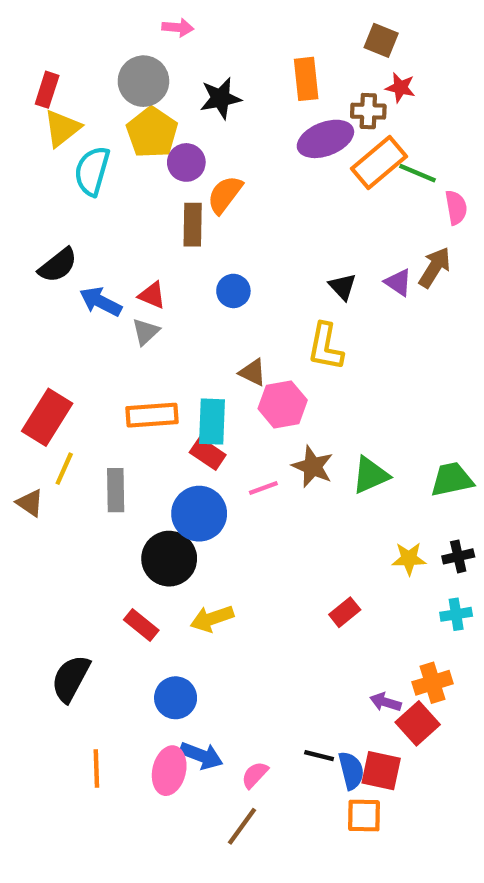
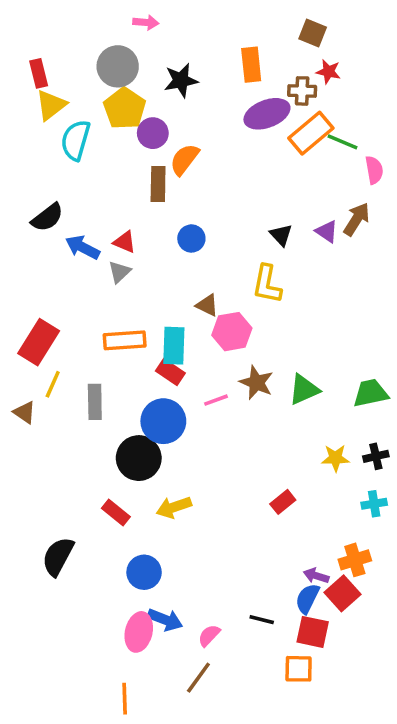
red rectangle: (47, 90) -> (39, 73), turned -32
orange line: (96, 768) -> (125, 699), moved
blue semicircle: (351, 771) -> (307, 599), moved, turned -140

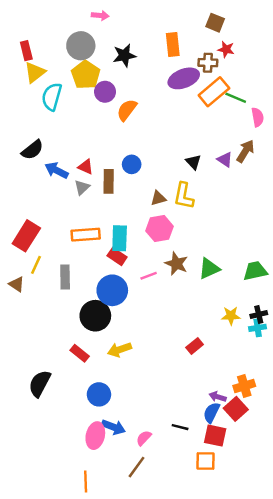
brown rectangle: (158, 184) -> (109, 181), moved
brown triangle: (207, 305) -> (158, 198), moved, turned -42
cyan cross: (374, 504) -> (258, 328), moved

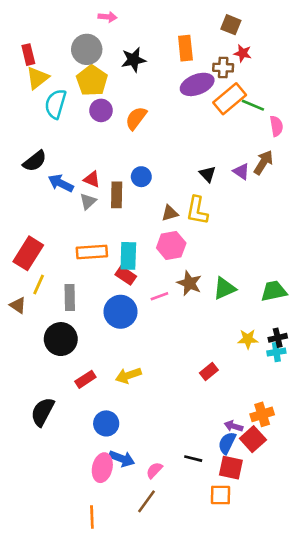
purple circle: (105, 92) -> (101, 110), moved
black circle: (95, 316) -> (61, 339), moved
red rectangle: (80, 353) -> (85, 379), turned -72

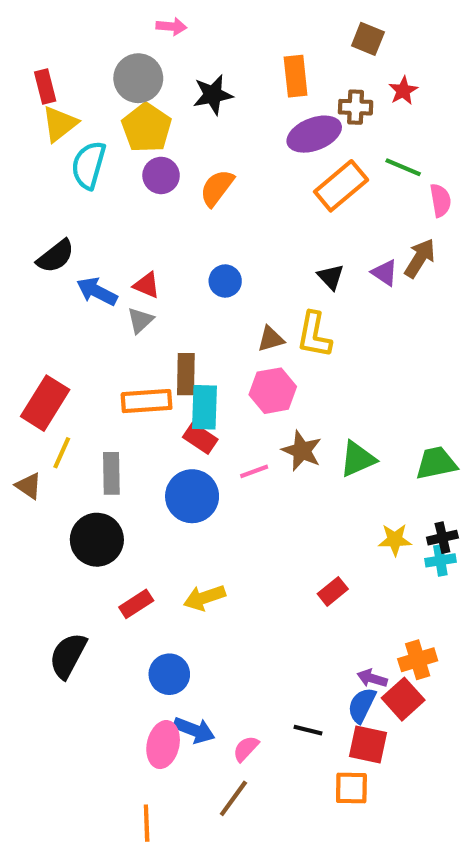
red star: (243, 53) -> (403, 91), moved, turned 30
orange rectangle: (230, 99) -> (341, 186), moved
brown rectangle: (117, 195) -> (186, 374), moved

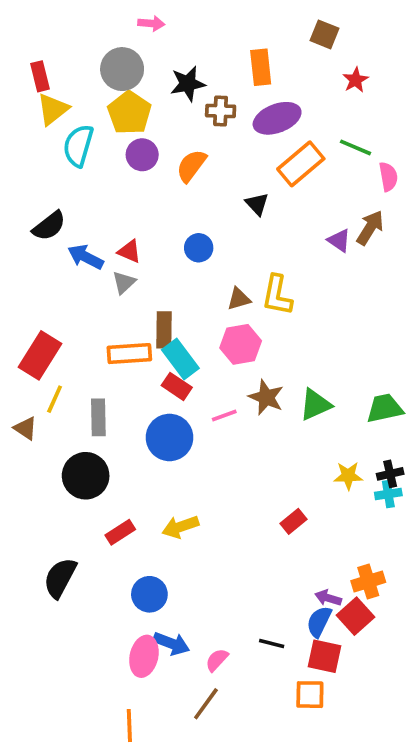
brown cross: (356, 107) -> (221, 111), moved
black triangle: (331, 277) -> (257, 204), moved
cyan rectangle: (204, 407) -> (180, 359), turned -39

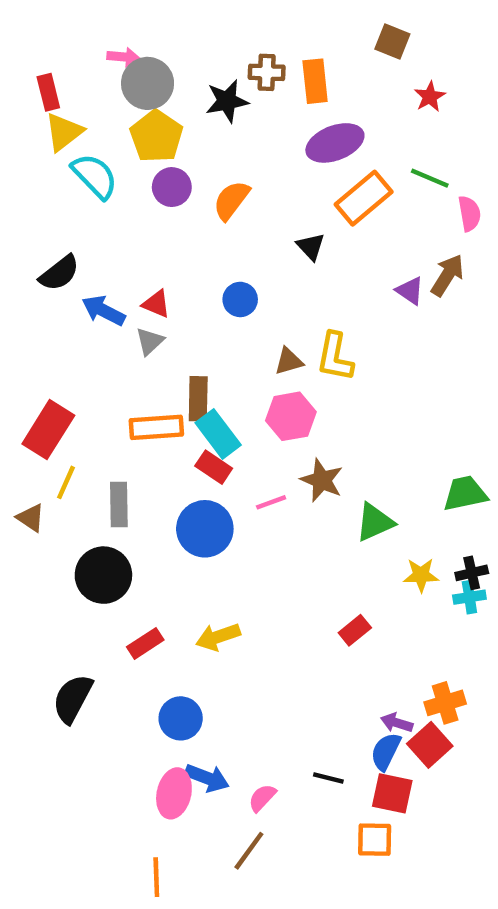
pink arrow: (151, 23) -> (123, 57), moved
brown cross: (221, 111) -> (267, 72), moved
cyan semicircle: (78, 146) -> (95, 176), turned 120
green triangle: (315, 405) -> (375, 522), moved

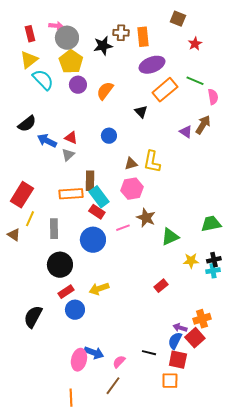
red rectangle: (48, 92) -> (30, 34), moved
black circle: (103, 575) -> (60, 265), moved
blue circle: (181, 718) -> (75, 310), moved

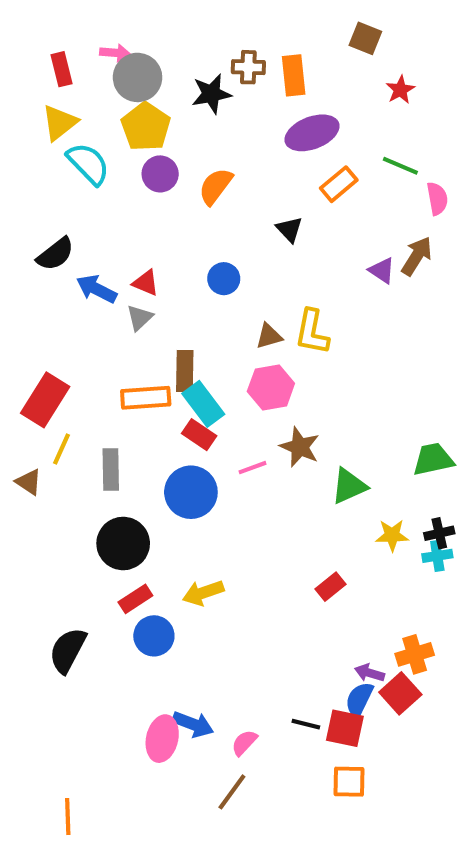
orange rectangle: (165, 90) -> (339, 184), size x0.7
red square: (178, 360) -> (345, 728), moved
orange line: (71, 398) -> (68, 817), moved

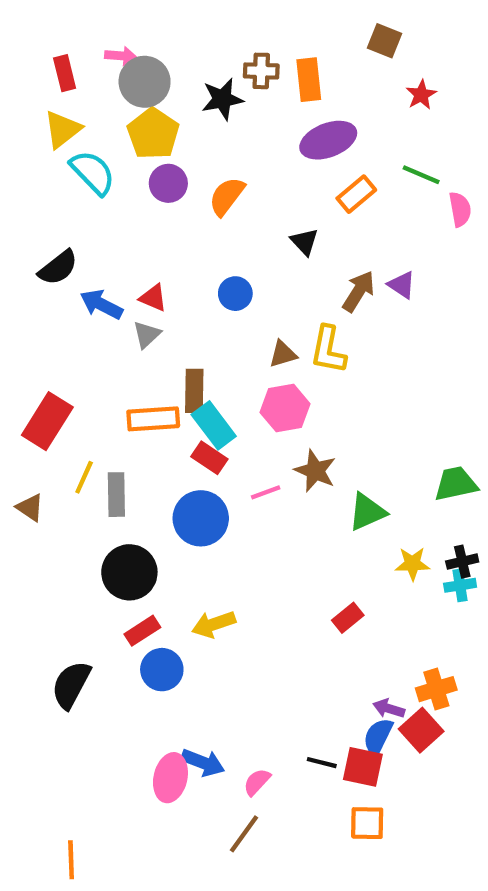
brown arrow: (417, 256) -> (358, 291), moved
yellow line: (62, 449) -> (84, 477), moved

